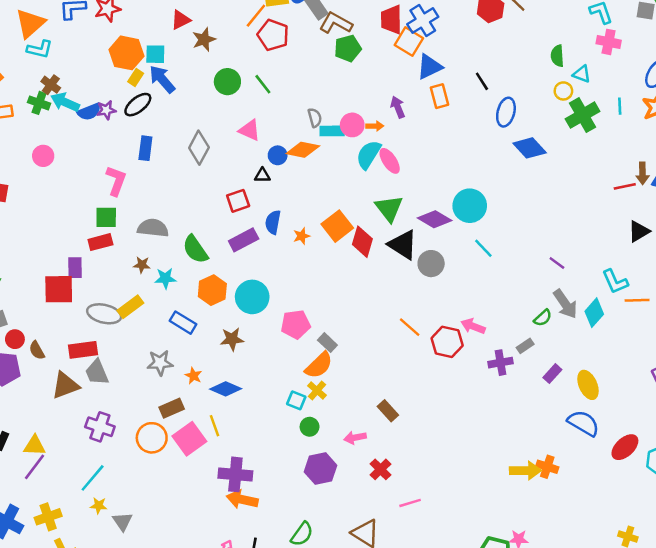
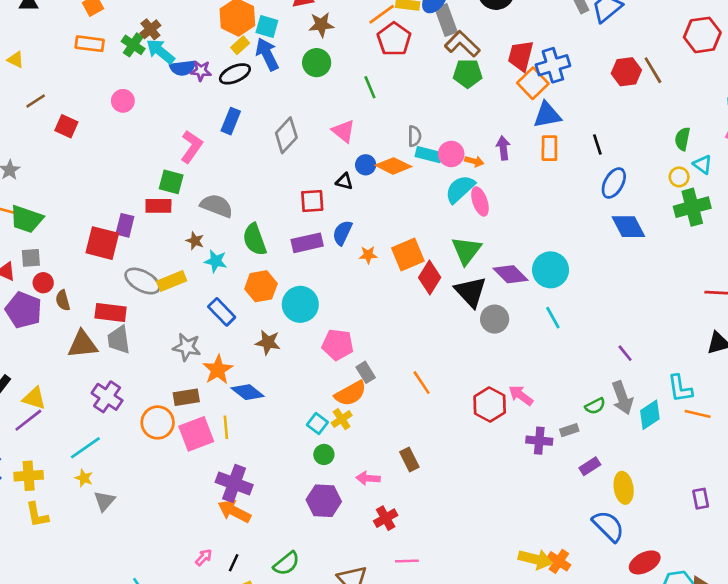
green circle: (227, 82) -> (317, 63), moved
orange line: (410, 327) -> (422, 383), moved
orange star: (193, 376) -> (218, 370), size x1.6

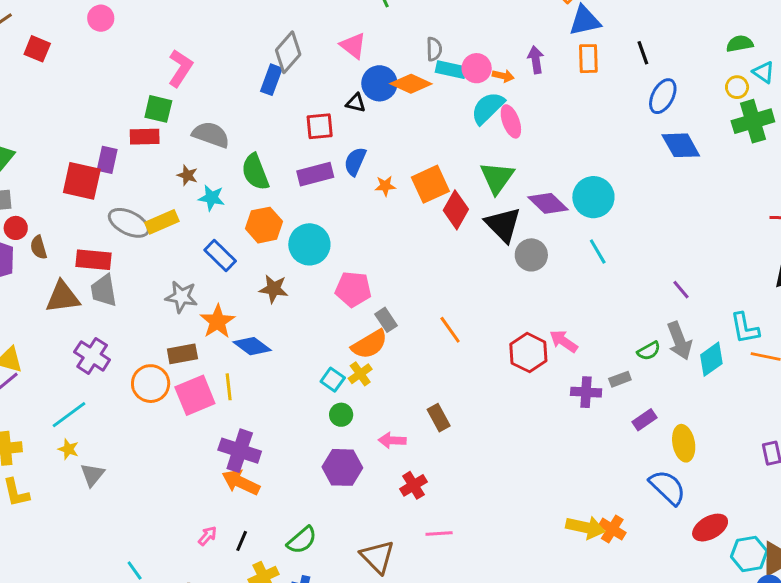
blue rectangle: (231, 121) -> (271, 80), moved
green semicircle: (682, 139) -> (740, 44), turned 70
blue circle: (366, 165) -> (379, 83), size x1.5

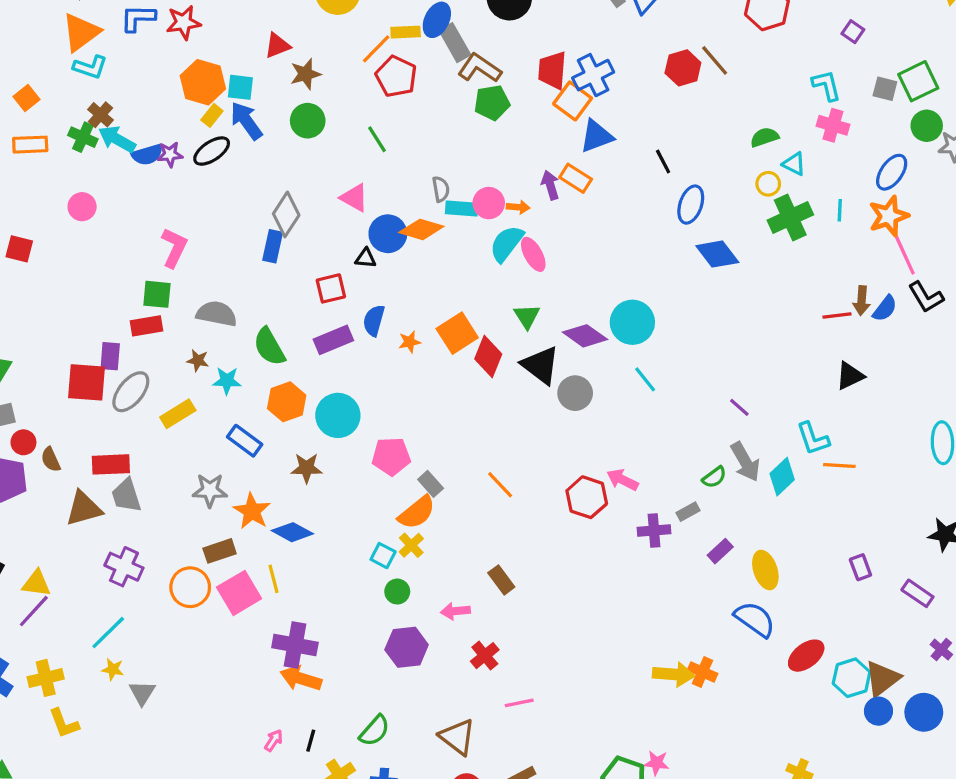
orange rectangle: (588, 59) -> (576, 178), moved, turned -48
green triangle: (497, 178) -> (527, 316), size x0.7
gray ellipse: (129, 223) -> (131, 392), moved, turned -69

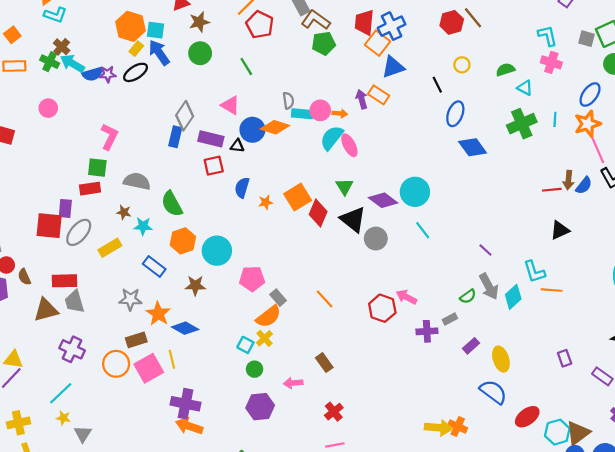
yellow circle: (768, 184) -> (462, 65), moved
purple rectangle: (333, 340) -> (211, 139), moved, turned 35
red cross: (485, 656) -> (334, 412), moved

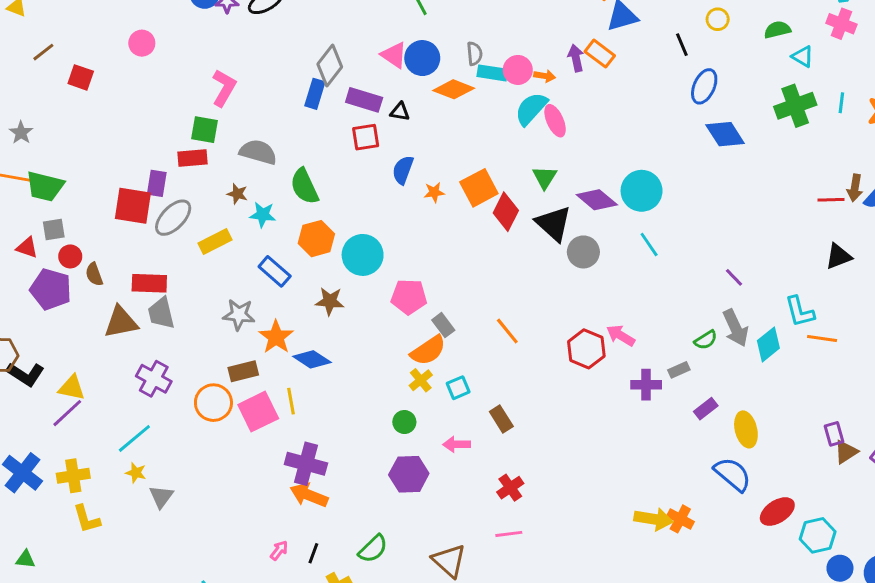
blue circle: (252, 130) -> (422, 58), moved
cyan square: (245, 345) -> (458, 388), moved, turned 35
brown triangle: (578, 433) -> (846, 452), moved, size x0.7

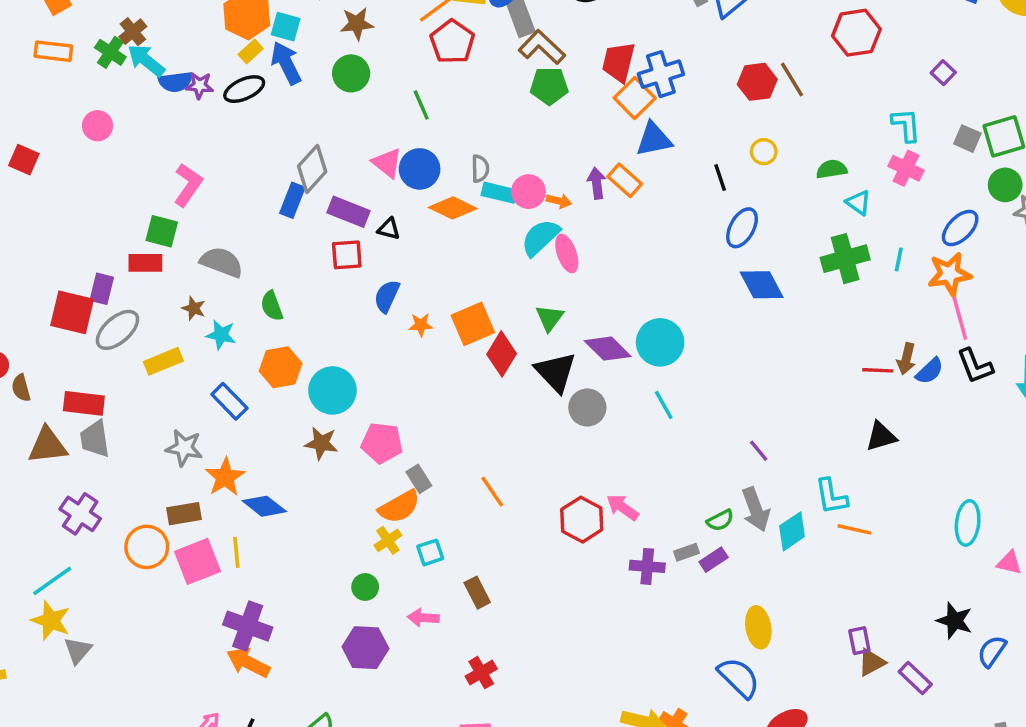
green semicircle: (304, 186) -> (272, 306), size x0.7
brown star: (330, 301) -> (321, 443), moved
purple rectangle: (706, 409) -> (714, 560), moved
yellow star: (136, 473) -> (51, 621), size x1.6

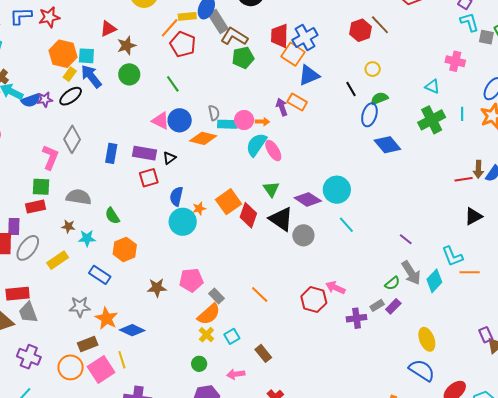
cyan L-shape: (906, 125) -> (469, 22), moved
gray diamond: (312, 169) -> (72, 139), moved
green semicircle: (832, 169) -> (379, 98), moved
black triangle: (389, 229) -> (169, 158), turned -40
cyan circle: (332, 390) -> (183, 222), moved

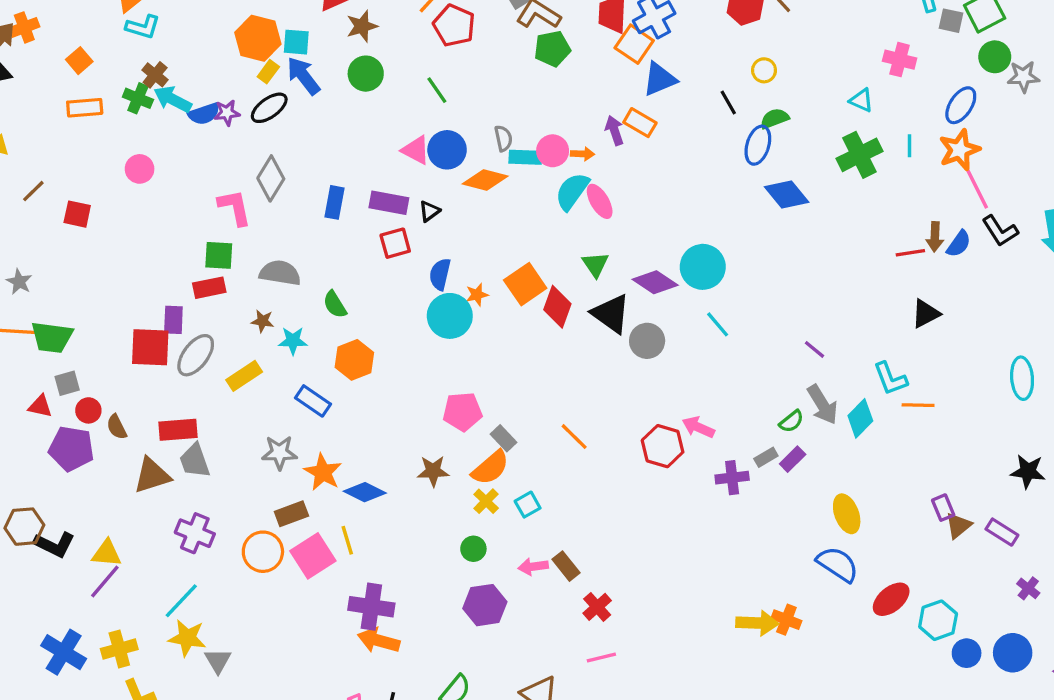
pink L-shape: (50, 157) -> (235, 207), turned -35
brown star: (157, 288) -> (433, 471), moved
brown rectangle: (263, 353) -> (566, 566), moved

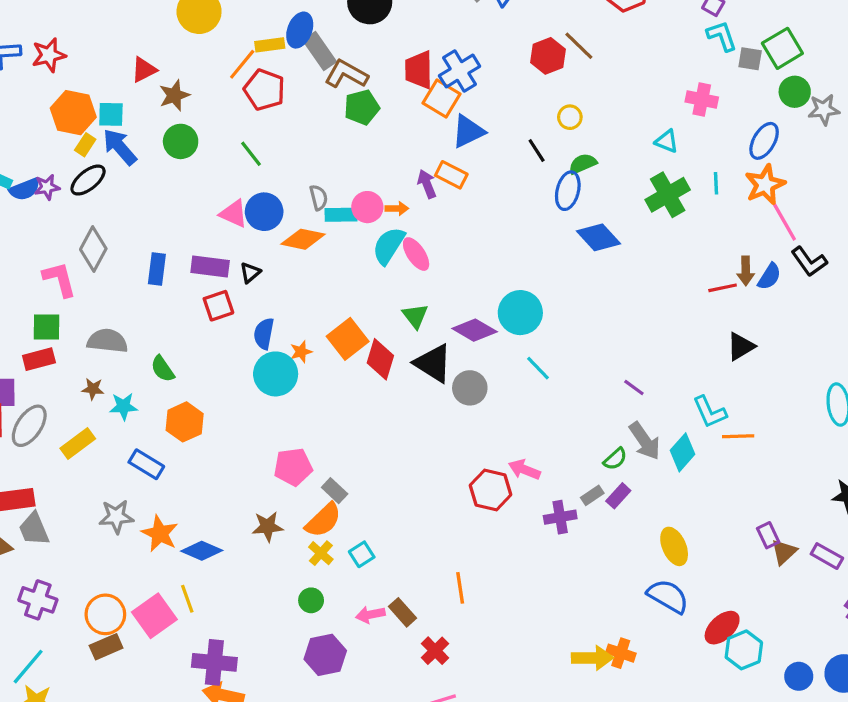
orange line: (574, 437) -> (460, 588), moved, turned 40
brown rectangle: (291, 514) -> (106, 647), moved
cyan hexagon: (938, 620) -> (744, 650), moved

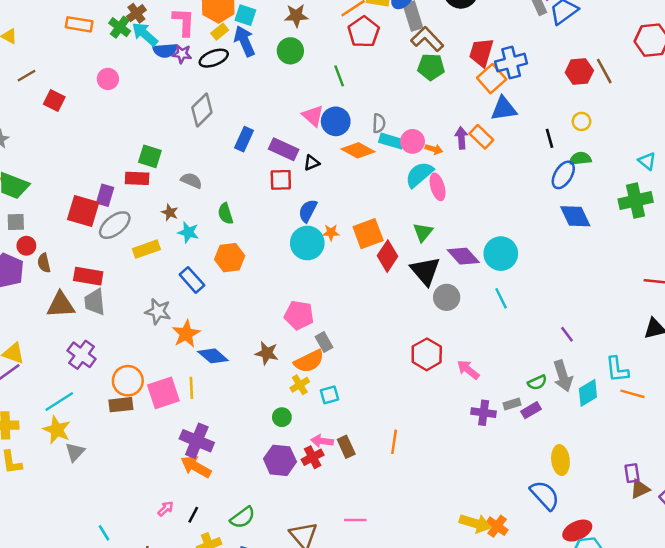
pink L-shape: (59, 279) -> (184, 22), moved
gray semicircle: (107, 341) -> (191, 181), size x0.7
red hexagon: (491, 490) -> (427, 354), moved
red cross: (435, 651) -> (313, 457), moved

